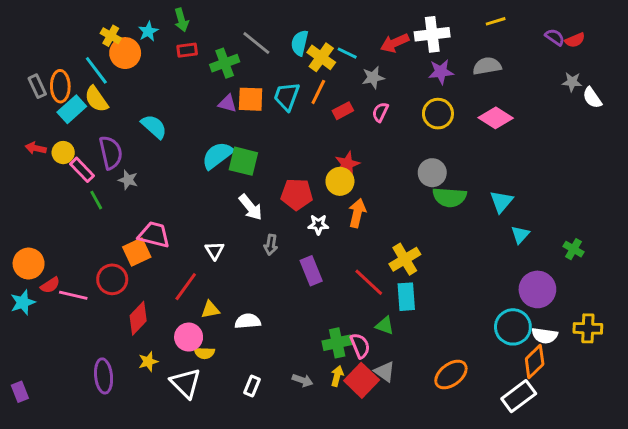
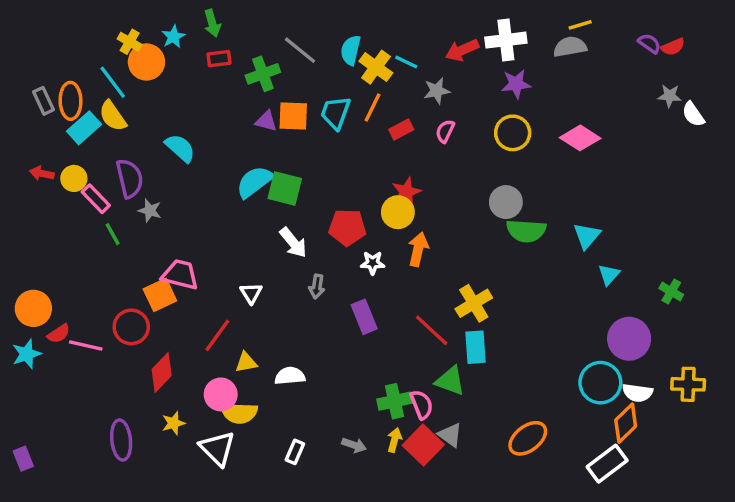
gray semicircle: (487, 66) -> (570, 47), moved
green triangle: (385, 326) -> (450, 381), size x1.4
yellow semicircle: (204, 353) -> (239, 413), size x1.5

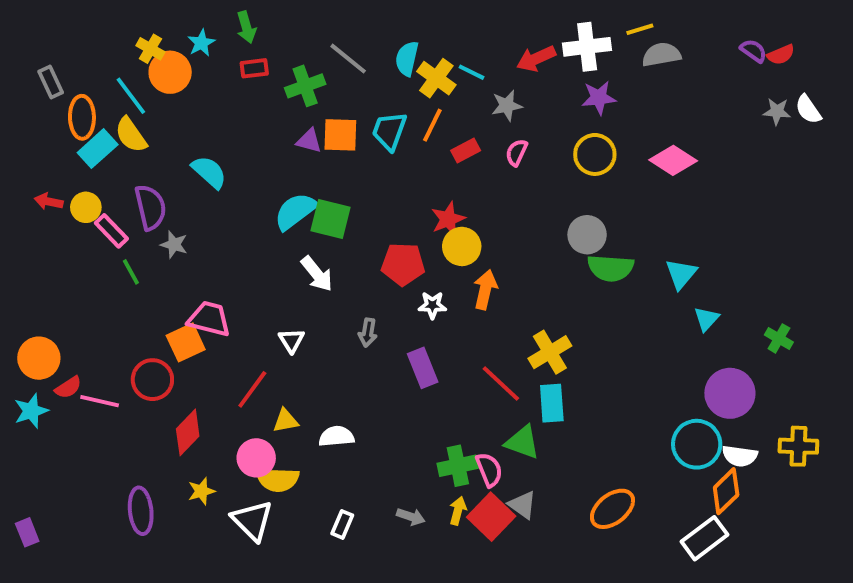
yellow line: (580, 25) -> (640, 29), moved
gray rectangle: (44, 101) -> (51, 82), moved
white semicircle: (693, 114) -> (808, 109), moved
red star: (406, 192) -> (448, 219), moved
white arrow: (293, 243) -> (317, 274), moved

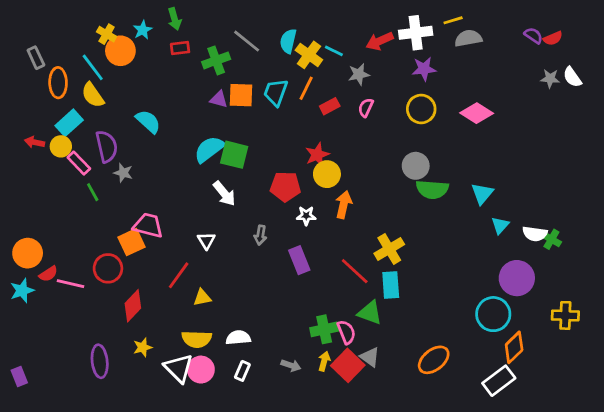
cyan rectangle: (98, 149) -> (69, 123), moved
white semicircle: (336, 436) -> (238, 338), moved
white semicircle: (740, 456) -> (535, 234), moved
pink circle: (256, 458) -> (201, 370), moved

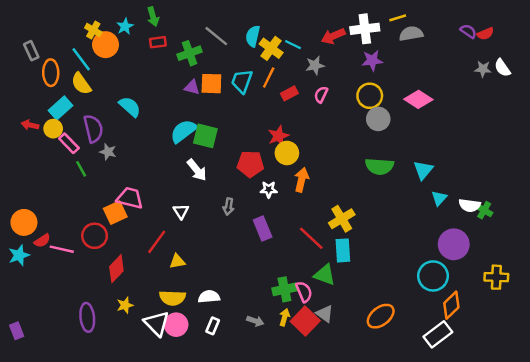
gray circle: (416, 166) -> (378, 119), moved

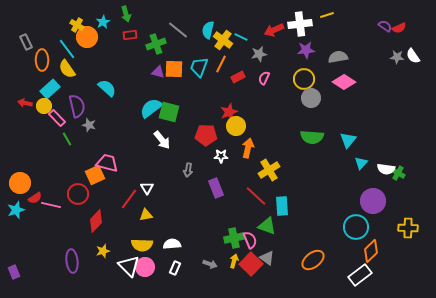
gray semicircle: (411, 34) -> (338, 57), moved
white triangle: (181, 211) -> (147, 188), moved
yellow cross: (342, 219) -> (269, 170), moved

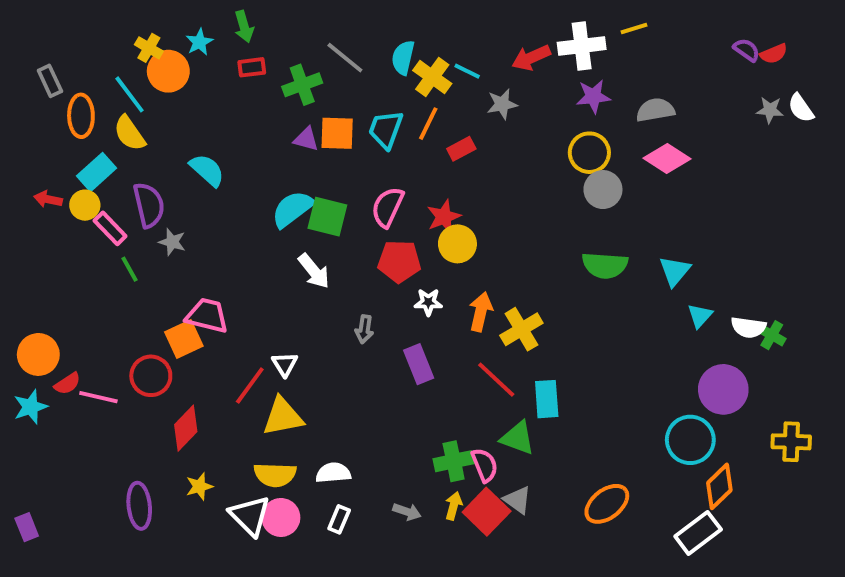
pink semicircle: (264, 78) -> (388, 207), moved, size x1.5
orange arrow: (248, 148) -> (481, 312), moved
yellow triangle: (146, 215) -> (283, 417), size x1.6

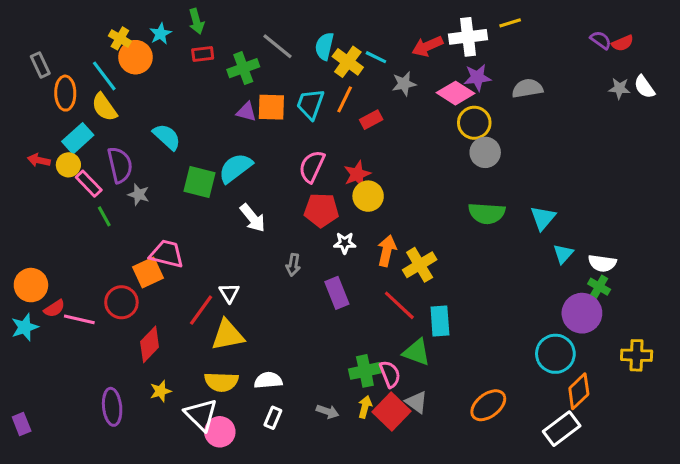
pink diamond: (667, 158) -> (456, 93), moved
green square: (327, 217) -> (200, 182), moved
green cross: (772, 335) -> (599, 287), moved
pink circle: (281, 517) -> (220, 432), moved

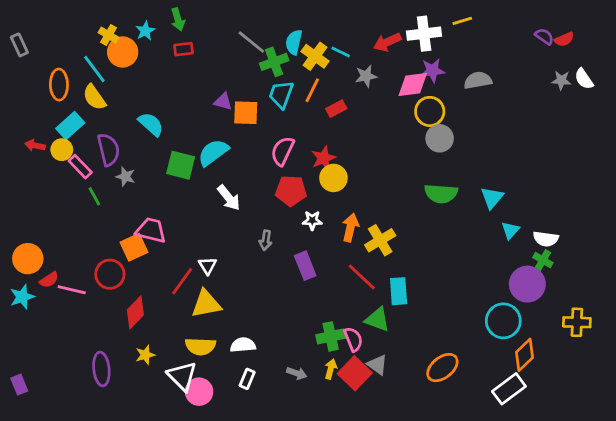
gray rectangle: (40, 65) -> (19, 45), moved
green cross: (243, 68) -> (274, 62), moved
pink diamond: (456, 93) -> (413, 85), turned -40
orange square: (271, 107) -> (246, 113), moved

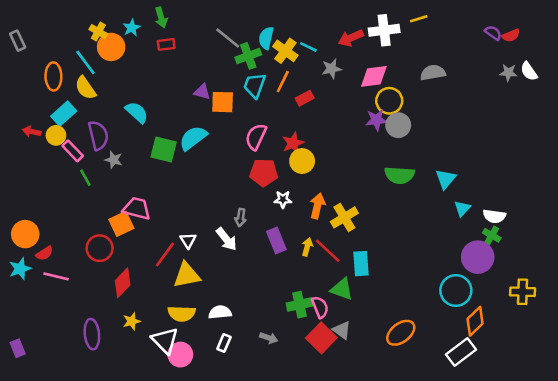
purple star: (433, 70) -> (376, 120), moved
white arrow: (229, 198) -> (226, 239), moved
pink line: (72, 290) -> (56, 276), moved
yellow arrow: (331, 369) -> (307, 247), moved

